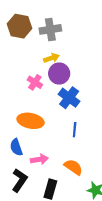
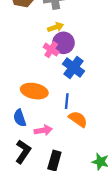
pink cross: (35, 82) -> (51, 50), moved
blue line: (75, 130) -> (67, 101), moved
orange semicircle: (73, 167) -> (78, 119), moved

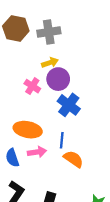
pink cross: (51, 50) -> (32, 86), moved
pink arrow: (43, 130) -> (37, 152), moved

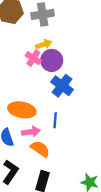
pink cross: (32, 86) -> (33, 58), moved
orange semicircle: (73, 159) -> (40, 149), moved

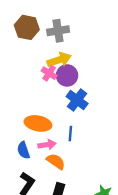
yellow arrow: (44, 44) -> (59, 60), size x1.5

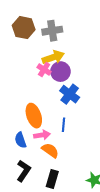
orange ellipse: (38, 123) -> (34, 116), turned 60

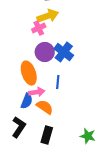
pink cross: (44, 70) -> (39, 28), turned 32
purple circle: (60, 72) -> (45, 52), moved
blue semicircle: (21, 140) -> (27, 101), moved, turned -140

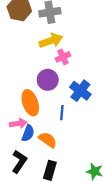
pink cross: (39, 28) -> (63, 57), moved
blue cross: (64, 52) -> (80, 91), moved
pink arrow: (37, 92) -> (18, 123), moved

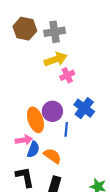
purple circle: (48, 80) -> (52, 111), moved
black L-shape: (19, 162) -> (25, 177), turned -45

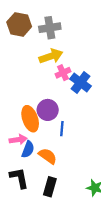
blue cross: (84, 108) -> (81, 83), moved

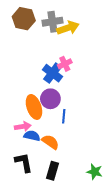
yellow arrow: (51, 56) -> (68, 28), moved
blue cross: (81, 83) -> (52, 73), moved
blue semicircle: (28, 149) -> (32, 136), turned -98

